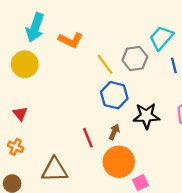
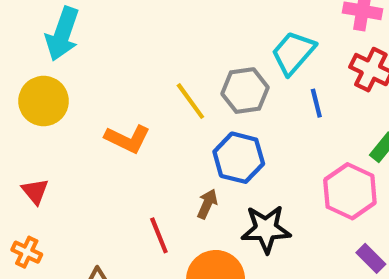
orange L-shape: (71, 40) -> (127, 139), moved
blue hexagon: (114, 95) -> (239, 158), moved
black star: (146, 116) -> (266, 229), moved
brown arrow: (114, 132) -> (207, 204), moved

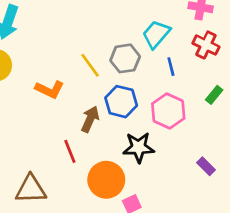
pink hexagon: (350, 191) -> (168, 111), moved
brown arrow: (207, 204) -> (90, 119), moved, size x1.4

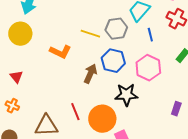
yellow line: (90, 65) -> (90, 34), turned -36
red line: (70, 151) -> (75, 112), moved
purple rectangle: (206, 166) -> (176, 109), turned 64

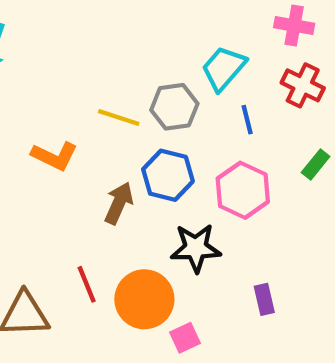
purple rectangle: (176, 109) -> (264, 299), moved, turned -32

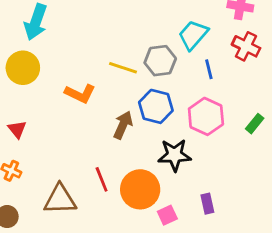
green rectangle: (316, 165) -> (255, 124), moved
purple rectangle: (264, 299) -> (207, 204), moved

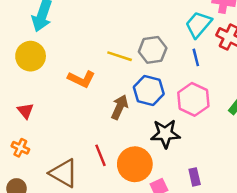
cyan trapezoid: (193, 35) -> (198, 24), moved
brown triangle: (60, 199) -> (64, 173), turned 32

